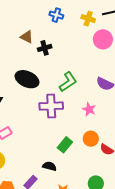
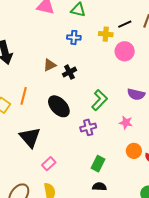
brown triangle: (27, 37) -> (50, 65), turned -40
black ellipse: (27, 79) -> (59, 106), turned 35
purple cross: (51, 106) -> (88, 127), size x0.7
green rectangle: (65, 145) -> (98, 164), moved

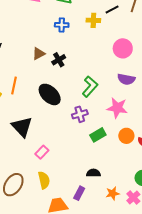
pink circle: (125, 51) -> (123, 48), moved
pink star: (126, 123) -> (117, 108), size x1.5
green rectangle: (98, 164) -> (98, 135), moved, turned 35

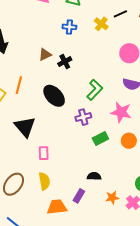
yellow cross: (93, 20) -> (101, 24), turned 32
pink rectangle: (42, 152) -> (44, 153), turned -48

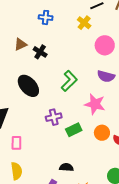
yellow cross: (101, 24) -> (84, 23), moved
black cross: (65, 62) -> (40, 52), turned -32
purple cross: (83, 117) -> (54, 117), moved

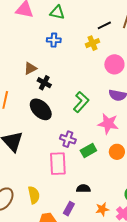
yellow cross: (84, 23) -> (92, 43), turned 32
black cross: (40, 52) -> (44, 83), moved
purple cross: (54, 117) -> (68, 139), turned 35
pink rectangle: (16, 143) -> (58, 164), moved, size x1.6

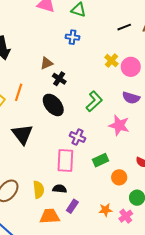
yellow cross: (92, 43) -> (111, 61), moved, turned -32
green rectangle: (88, 150) -> (100, 160), moved
orange circle: (117, 152) -> (119, 177), moved
black semicircle: (83, 188) -> (60, 189), moved

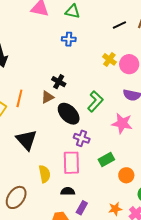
brown triangle: (47, 63) -> (47, 97), moved
black ellipse: (53, 105) -> (69, 114), moved
yellow semicircle: (39, 190) -> (45, 174), moved

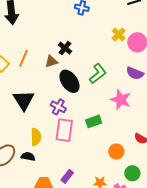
purple cross: (82, 138) -> (58, 107), moved
green rectangle: (106, 160) -> (94, 121), moved
black semicircle: (68, 191) -> (28, 157), moved

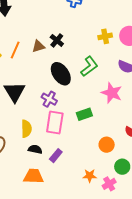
yellow cross: (119, 34) -> (105, 36), moved, turned 32
brown triangle: (51, 61) -> (38, 46), moved
black semicircle: (28, 157) -> (35, 149), moved
purple rectangle: (67, 176) -> (56, 156), moved

